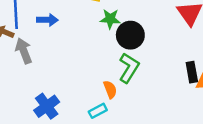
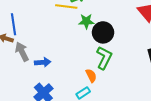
blue arrow: (47, 20) -> (43, 62), moved

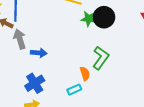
black circle: (103, 32) -> (104, 17), moved

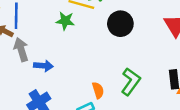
green star: (89, 19) -> (65, 21), moved
green L-shape: (101, 58) -> (131, 82), moved

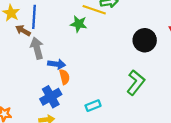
black circle: (120, 24) -> (145, 40), moved
orange semicircle: (98, 90) -> (64, 77), moved

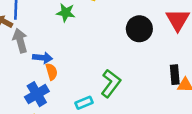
green L-shape: (136, 83) -> (111, 83), moved

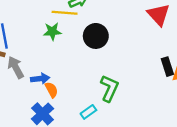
black circle: (139, 29) -> (96, 36), moved

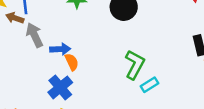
cyan rectangle: (88, 112) -> (149, 85), moved

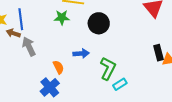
blue arrow: (60, 49) -> (81, 54), moved

